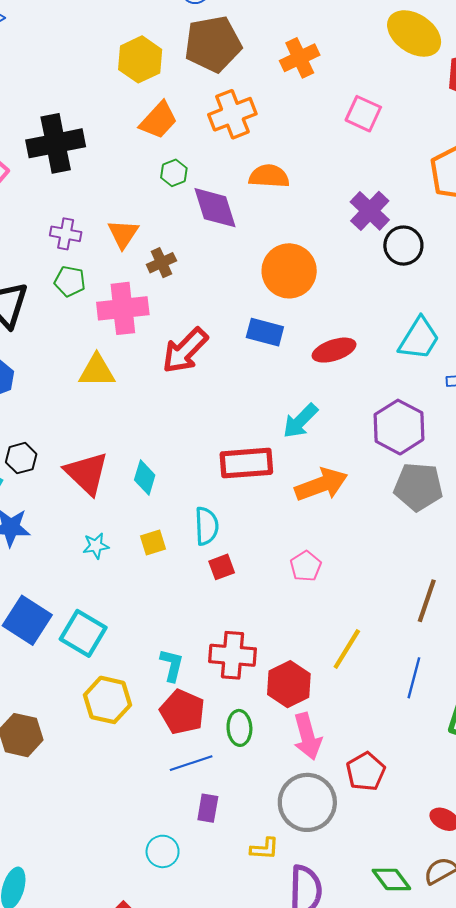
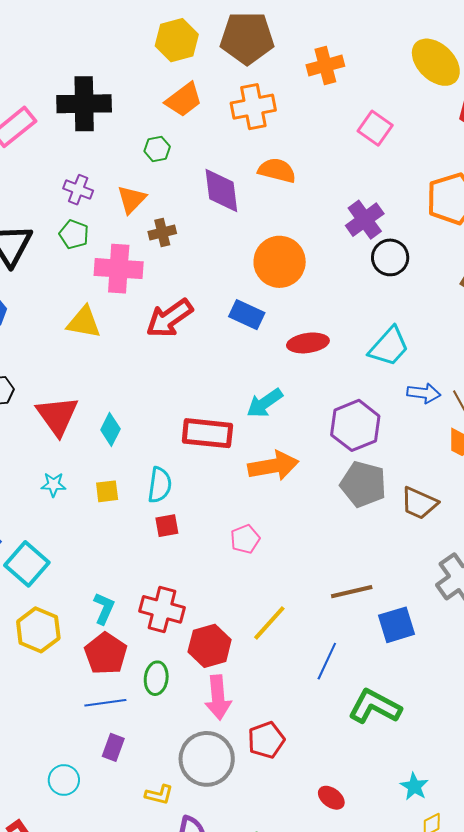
green hexagon: (174, 173) -> (157, 149), moved
brown line: (427, 601) -> (352, 592), turned 48

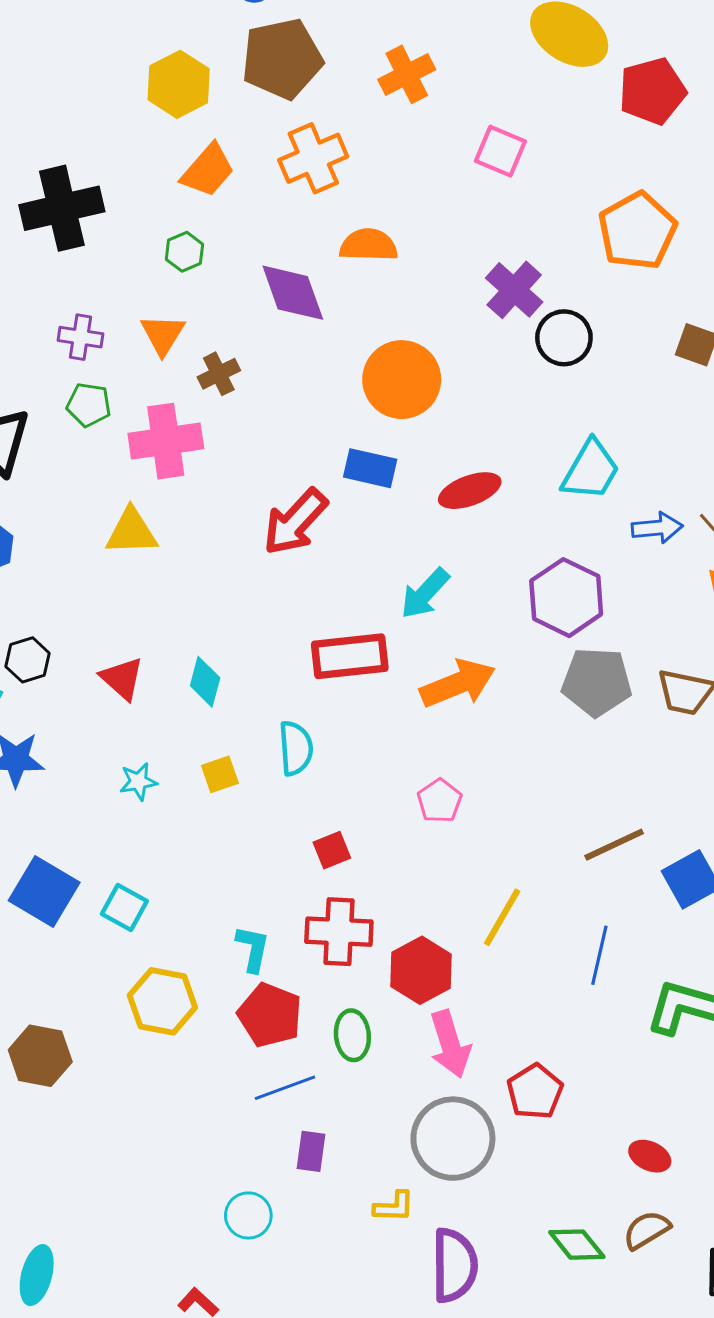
red arrow: (169, 318) -> (295, 522), moved
red triangle: (57, 416) -> (122, 678), size x0.7
red square: (167, 526) -> (332, 850), moved
cyan square: (27, 564) -> (124, 907), size x0.7

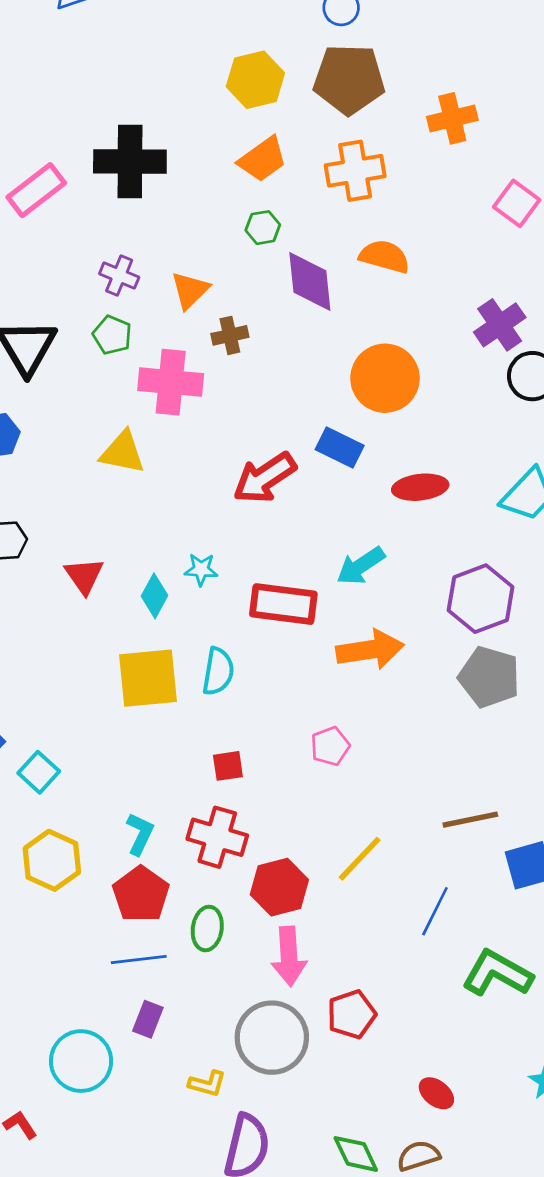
green hexagon: (184, 252) -> (263, 228), moved
yellow square: (220, 774) -> (148, 678), size x2.0
cyan star: (138, 782) -> (201, 569), moved
cyan circle: (248, 1215) -> (81, 1061), size x1.5

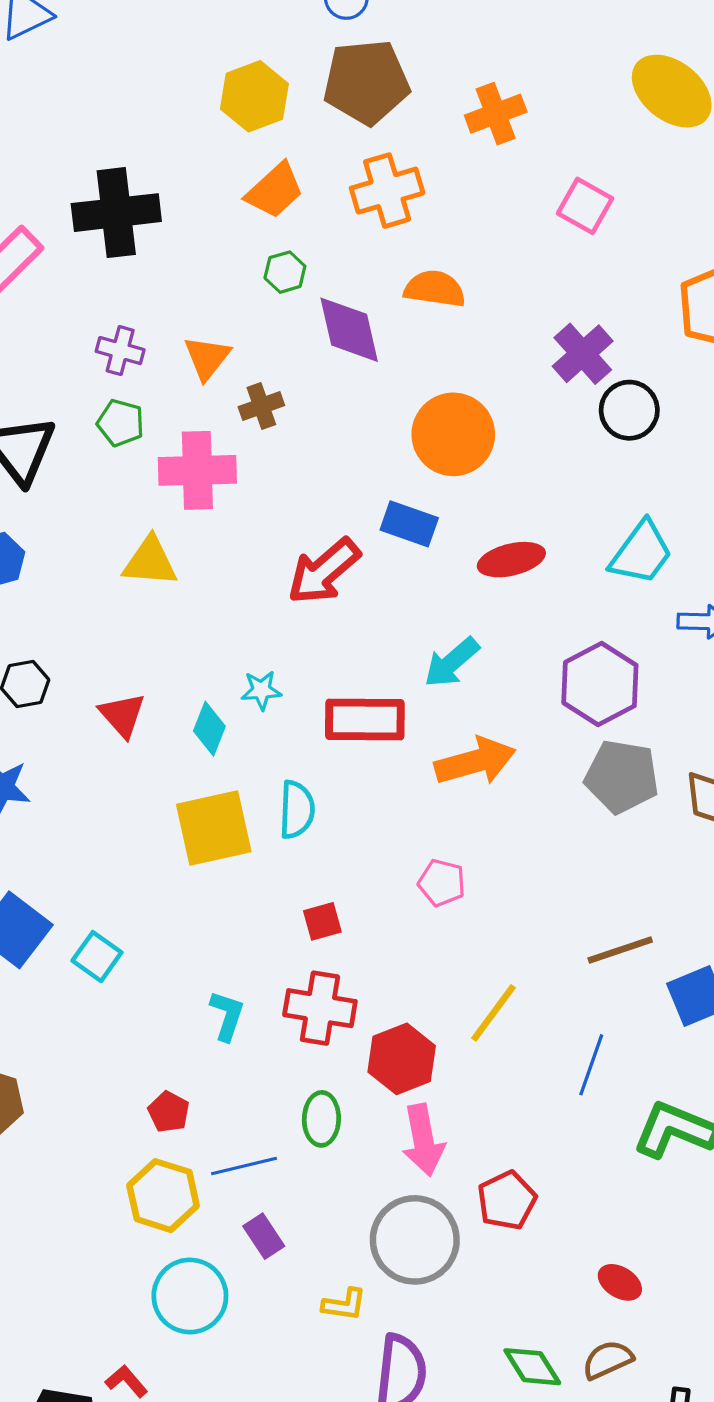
pink pentagon: (330, 746) -> (442, 883), turned -30
yellow hexagon: (52, 860) -> (163, 1196), moved
red pentagon: (141, 894) -> (169, 1112), moved, size x0.6
purple rectangle: (148, 1019) -> (264, 1236), turned -48

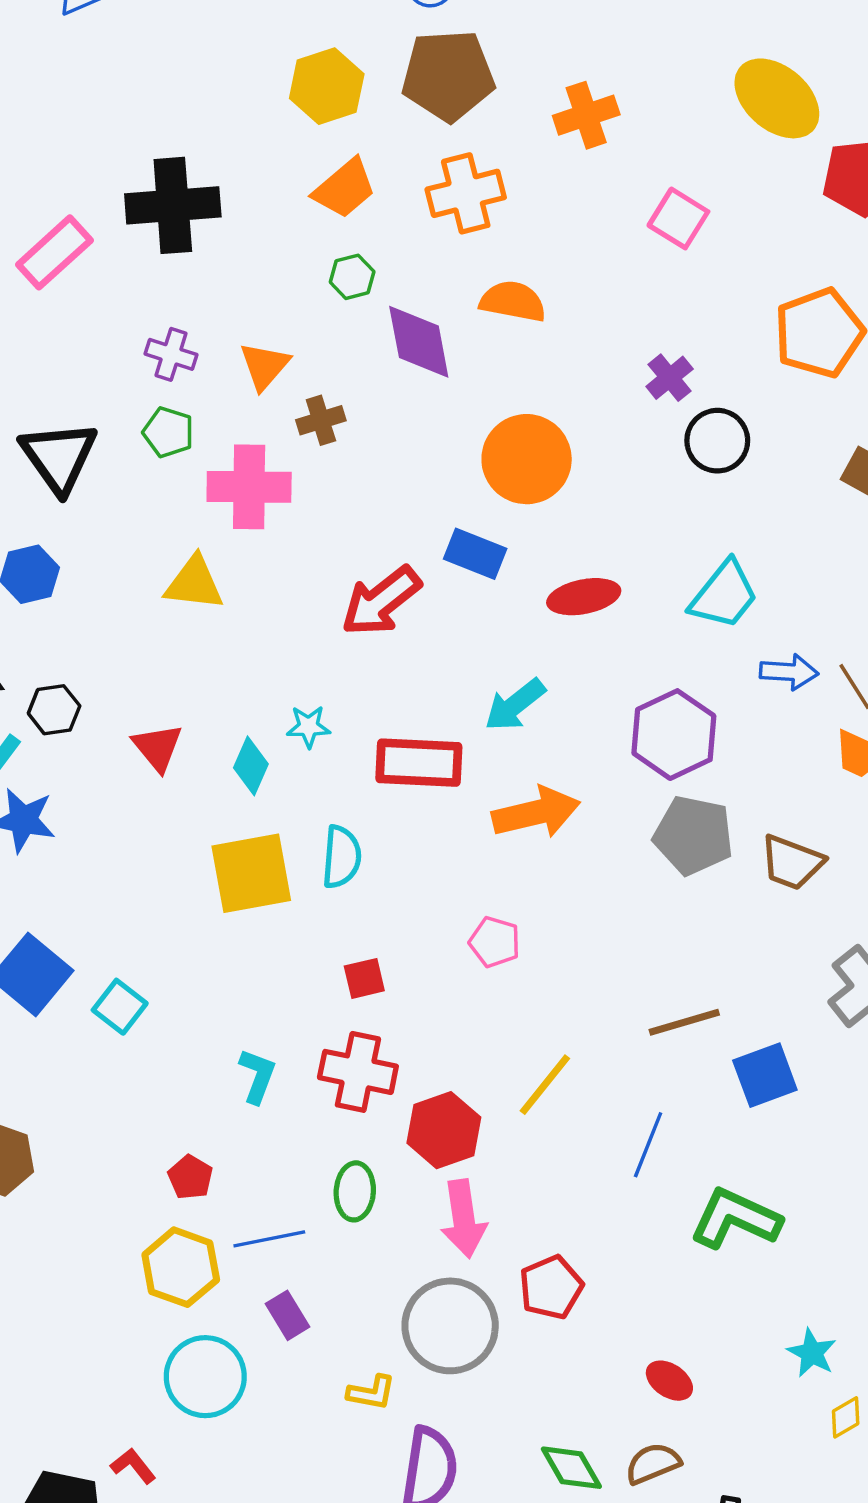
purple cross: (583, 354) -> (670, 378), size x0.7

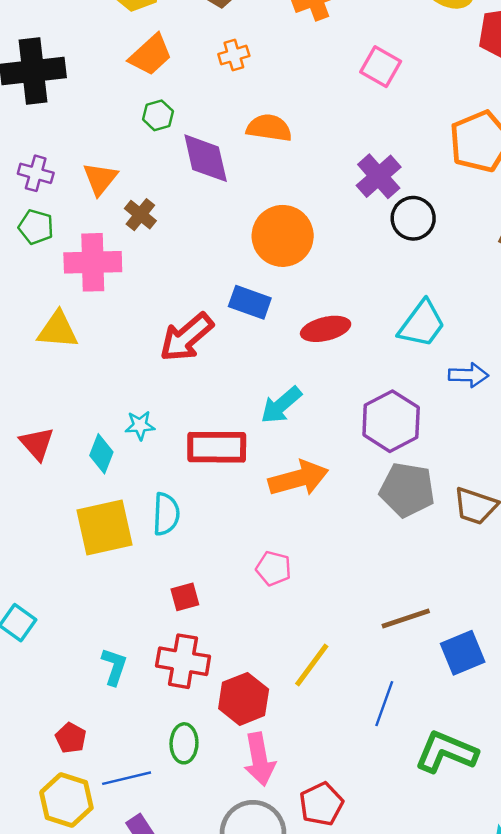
orange cross: (466, 193) -> (234, 55), size x0.6
purple cross: (670, 378) -> (379, 176), size x1.4
brown cross: (321, 420) -> (140, 215), turned -32

